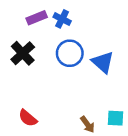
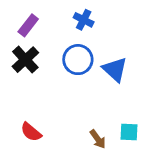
purple rectangle: (37, 18) -> (28, 25), moved, turned -30
blue cross: (62, 19) -> (84, 20), moved

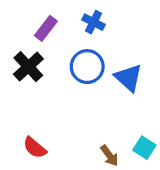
purple rectangle: (28, 25) -> (46, 28), moved
cyan square: (129, 132) -> (144, 148), turned 30

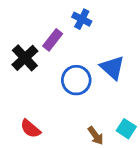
purple rectangle: (46, 28) -> (53, 40), moved
blue circle: (87, 67) -> (76, 80), moved

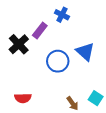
red semicircle: (30, 129) -> (23, 98), turned -42

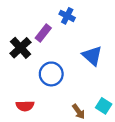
blue circle: (58, 61) -> (51, 74), moved

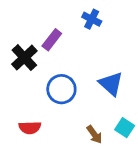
blue cross: (67, 16) -> (92, 19), moved
blue triangle: (92, 56) -> (111, 84), moved

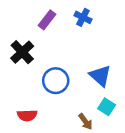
purple rectangle: (52, 40) -> (47, 20), moved
cyan square: (125, 128) -> (107, 107), moved

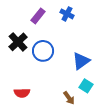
blue triangle: (100, 76) -> (81, 61), turned 42
blue circle: (56, 81) -> (43, 51), moved

